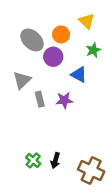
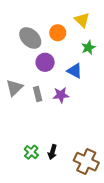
purple circle: (53, 57) -> (45, 62), moved
gray triangle: (22, 80) -> (14, 88), moved

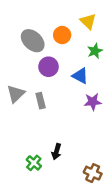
purple star: (61, 95) -> (93, 102), moved
black arrow: (52, 152) -> (56, 152), moved
brown cross: (86, 162) -> (93, 173), size x0.7

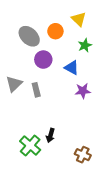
green cross: (34, 163) -> (30, 146), size x1.5

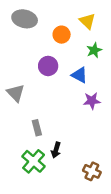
gray ellipse: (29, 36) -> (25, 19), moved, turned -30
gray triangle: (14, 84) -> (16, 93), turned -30
gray rectangle: (36, 90) -> (37, 128), moved

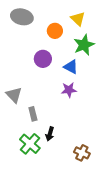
green star: (94, 50) -> (84, 45), size x1.5
gray triangle: (16, 93) -> (14, 95), moved
purple star: (92, 101) -> (69, 90), moved

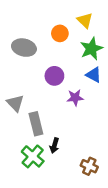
gray ellipse: (22, 17) -> (24, 48), moved
purple circle: (43, 59) -> (54, 76), moved
blue triangle: (71, 67) -> (94, 75), moved
gray rectangle: (33, 114) -> (36, 124), size x1.5

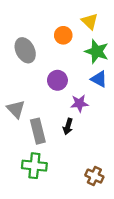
gray ellipse: (24, 48) -> (25, 50), turned 50
green star: (91, 49) -> (97, 51), turned -30
black arrow: (54, 146) -> (68, 126), moved
green cross: (33, 156) -> (34, 166), turned -35

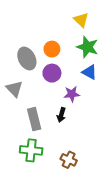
orange circle: (63, 35) -> (52, 49), moved
gray ellipse: (25, 50) -> (27, 58), moved
gray triangle: (16, 109) -> (14, 89), moved
brown cross: (94, 176) -> (69, 160), moved

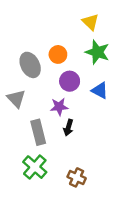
blue triangle: (90, 72) -> (100, 90), moved
purple circle: (52, 73) -> (70, 81), moved
purple star: (72, 94) -> (59, 107), moved
green cross: (31, 150) -> (35, 167), turned 35

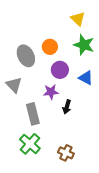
black arrow: (68, 128) -> (67, 107), moved

